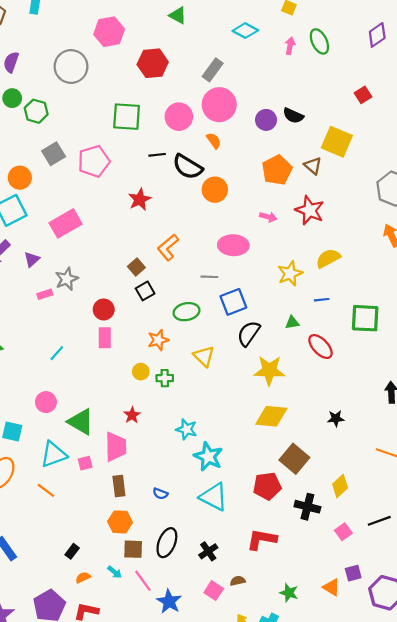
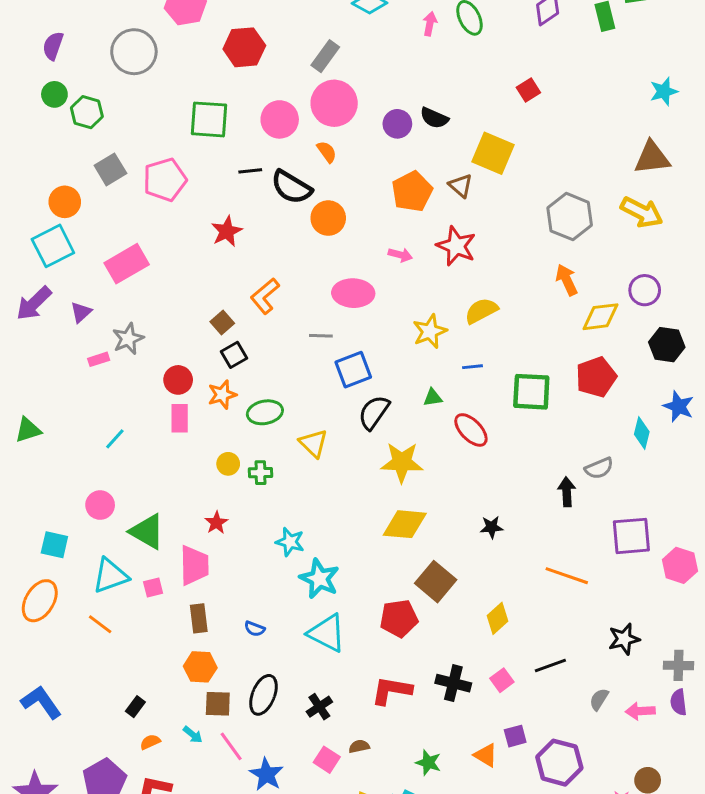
green ellipse: (186, 312) -> (265, 412), moved
orange star: (158, 340) -> (222, 395), moved
black cross: (307, 507) -> (453, 683), moved

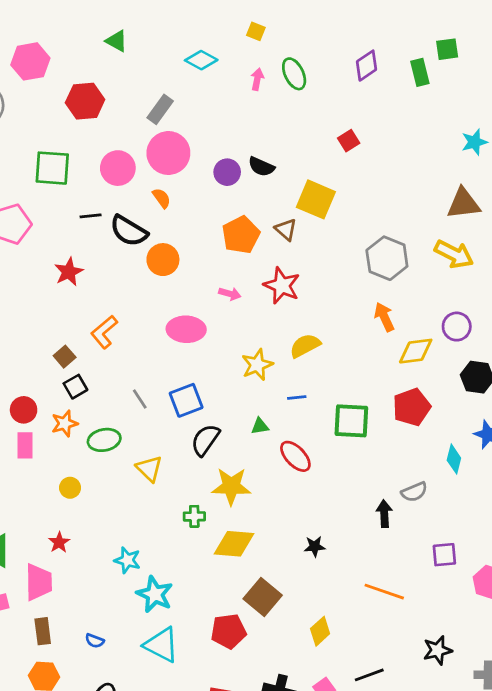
gray line: (321, 336) -> (140, 399), moved, turned 55
green cross: (261, 473) -> (194, 516), moved
purple square: (631, 536) -> (444, 555), size x0.7

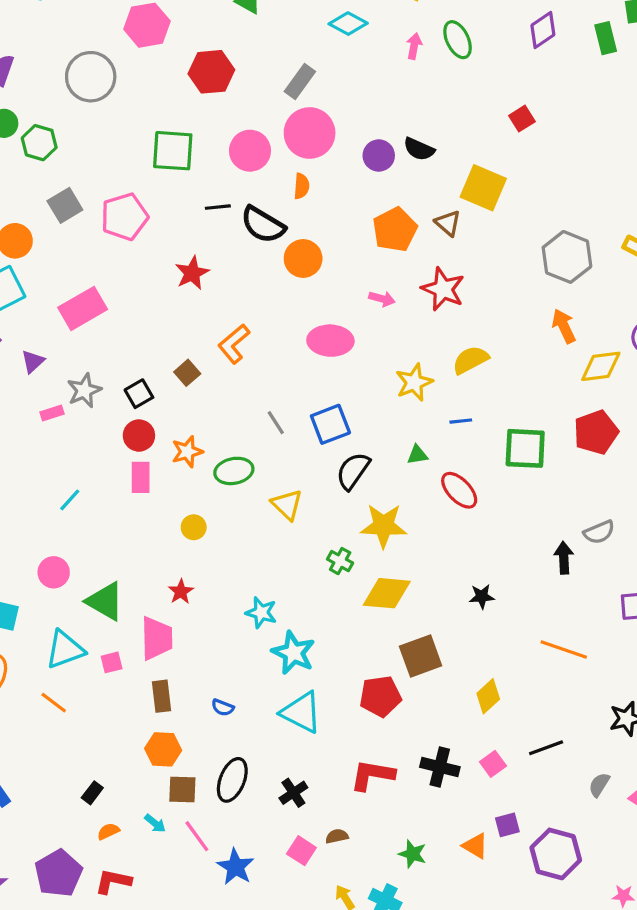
orange semicircle: (162, 198) -> (301, 186), turned 40
black square: (75, 387) -> (139, 394), moved
green cross: (194, 516) -> (340, 561), turned 30
brown square: (263, 597) -> (421, 656), turned 30

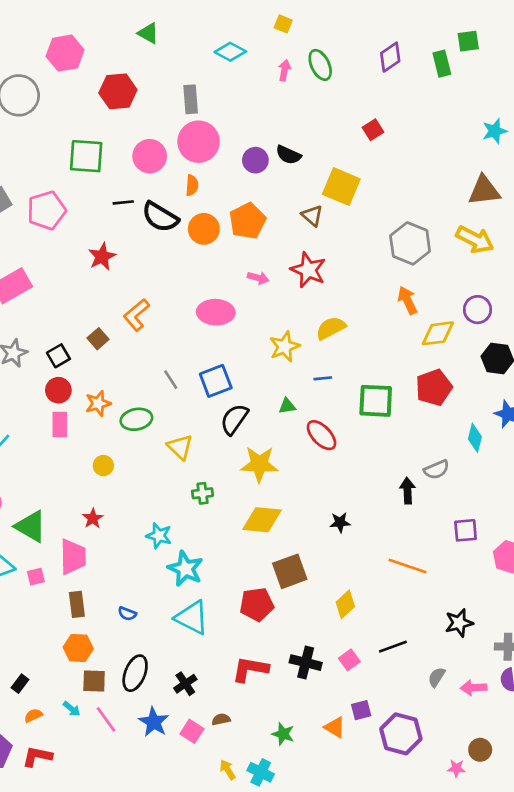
gray rectangle: (300, 82) -> (191, 99), turned -40
orange pentagon: (395, 230) -> (247, 221), moved
orange circle: (303, 259) -> (204, 229), moved
green cross: (340, 561) -> (203, 493), moved, turned -36
blue star: (235, 867) -> (154, 722), moved

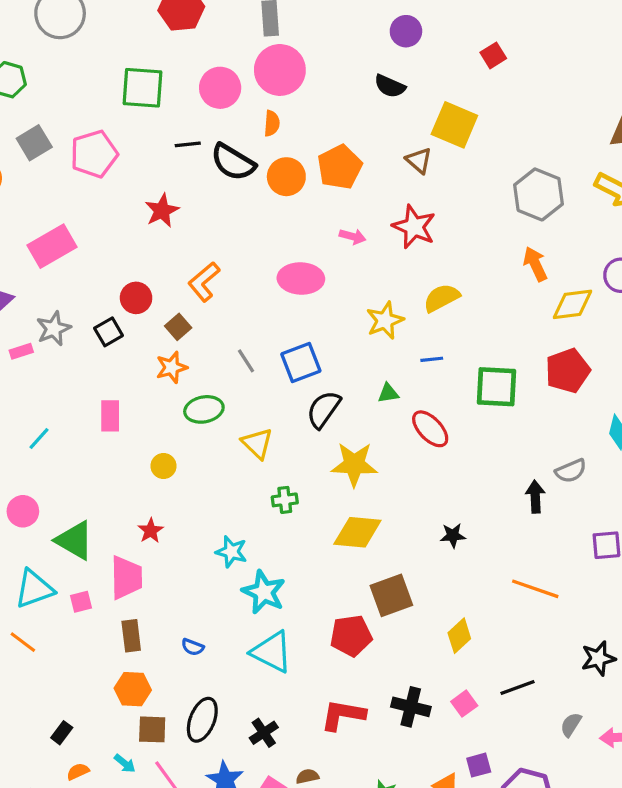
purple circle: (255, 160) -> (406, 31), moved
brown square: (98, 339) -> (178, 327), moved
red circle: (58, 390) -> (136, 298), moved
orange star: (98, 403) -> (172, 367), moved

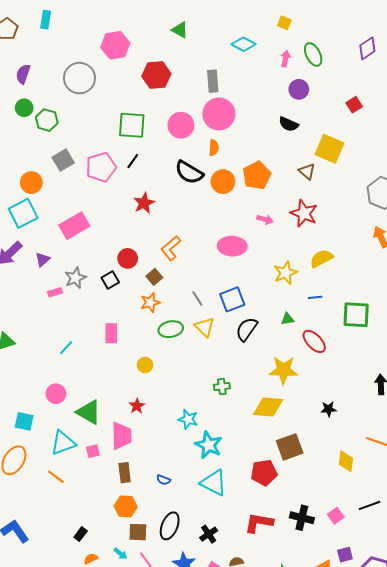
black line: (188, 144) -> (133, 161), moved, turned -49
yellow triangle: (257, 443) -> (205, 327), moved
yellow star: (354, 464) -> (283, 370), moved
yellow diamond: (459, 636) -> (346, 461), moved, turned -40

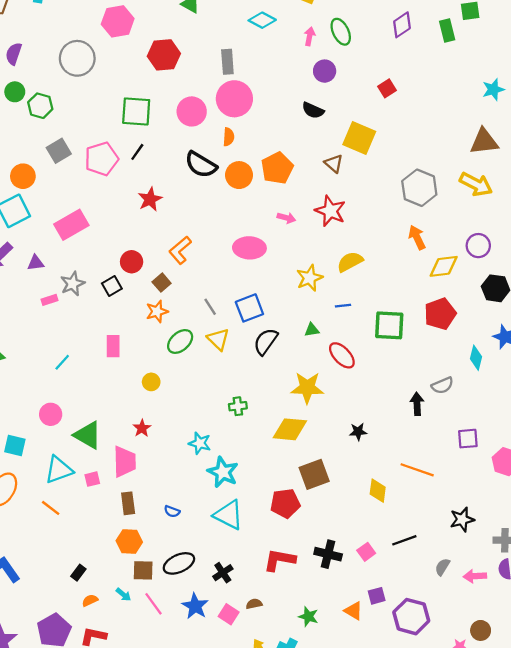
purple triangle: (43, 259) -> (36, 263), turned 35
green ellipse: (171, 329) -> (180, 341), turned -30
black ellipse: (170, 526) -> (179, 563), turned 44

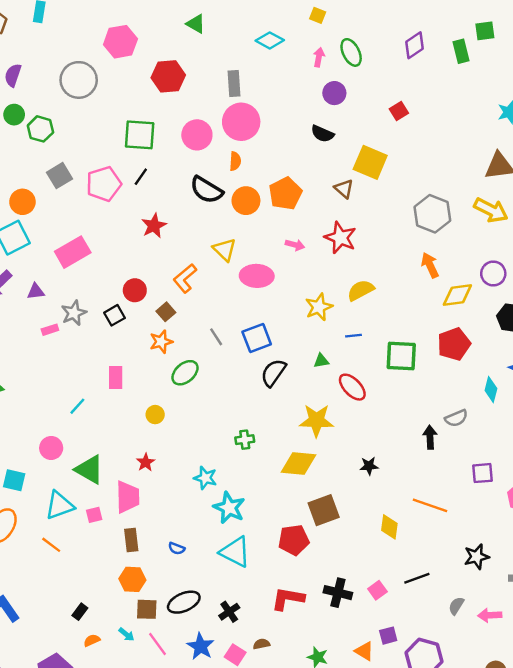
yellow triangle: (218, 339) -> (224, 250), moved
cyan line: (62, 362) -> (77, 406), moved

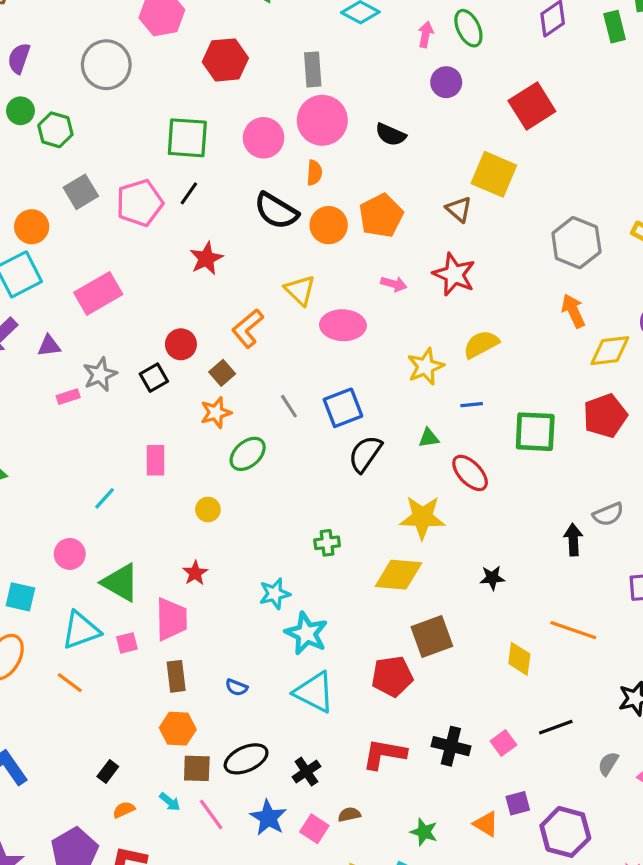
red square: (399, 111) -> (532, 106), size x1.8
black semicircle: (322, 134) -> (391, 135), moved
cyan star: (205, 478) -> (275, 594), turned -30

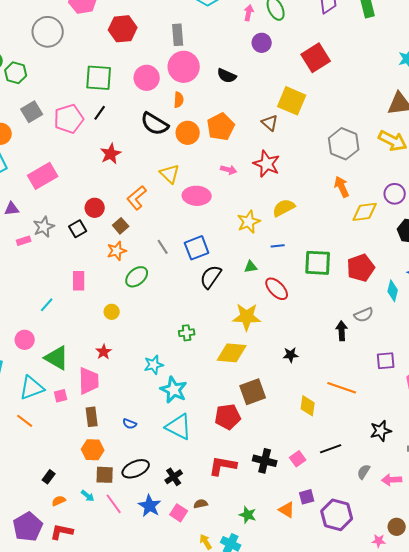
red pentagon: (605, 416) -> (361, 268), moved

